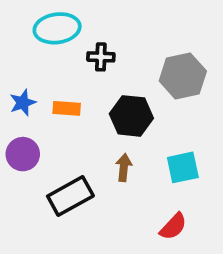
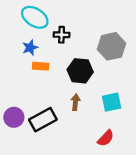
cyan ellipse: (57, 28) -> (35, 17), turned 40
blue star: (23, 103) -> (30, 48), moved
purple circle: (23, 154) -> (14, 117), moved

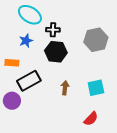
orange rectangle: (41, 66) -> (12, 63), moved
black hexagon: (80, 71) -> (56, 52), moved
black rectangle: (43, 120) -> (29, 81), moved

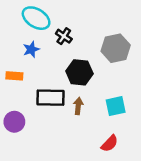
black cross: (53, 30) -> (64, 36), turned 32
black hexagon: (56, 52) -> (79, 72), moved
black rectangle: (29, 81) -> (51, 98), moved, turned 30

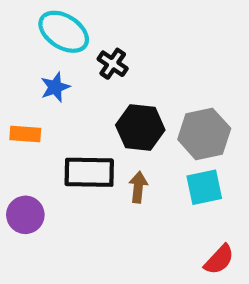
gray hexagon: (116, 48) -> (204, 134), moved
red semicircle: (110, 143) -> (219, 260), moved

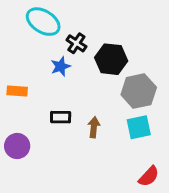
blue star: (55, 87) -> (61, 66), moved
black hexagon: (140, 128) -> (111, 59), moved
black rectangle: (89, 172) -> (61, 117), size x0.6

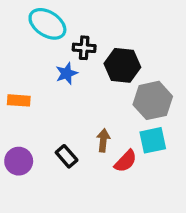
black cross: (76, 43) -> (84, 48), turned -30
black rectangle: (61, 117) -> (67, 156), moved, turned 48
red semicircle: (149, 176) -> (126, 161), moved

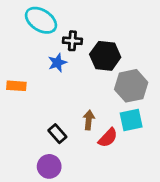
purple circle: (19, 161) -> (49, 166), moved

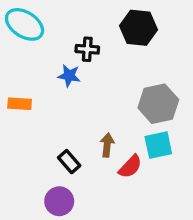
cyan ellipse: (41, 20) -> (25, 24), moved
black hexagon: (105, 56) -> (139, 28), moved
blue star: (57, 63) -> (69, 76), turned 30

